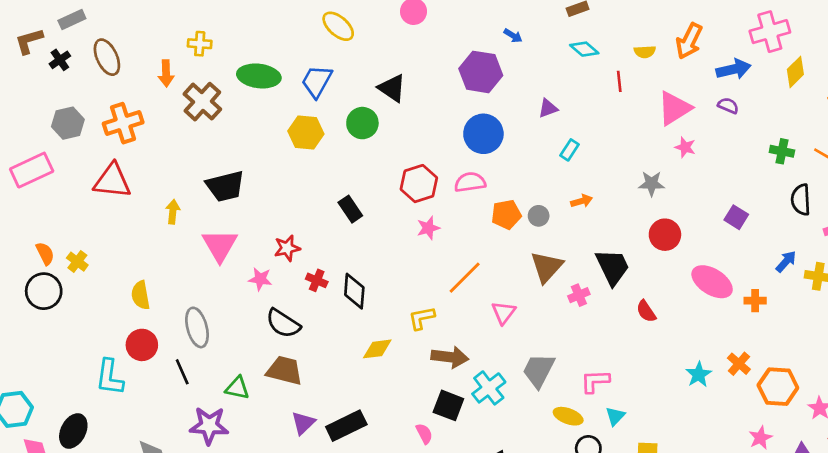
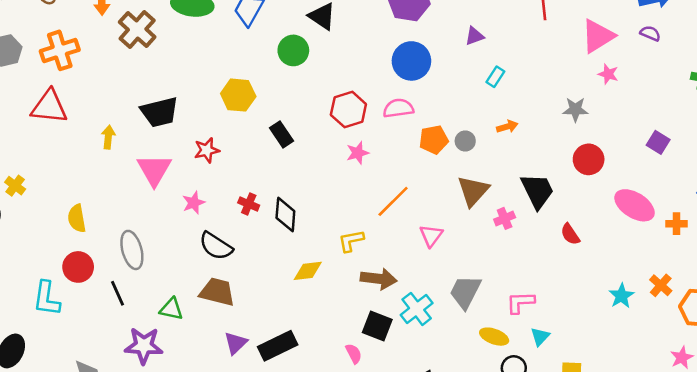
yellow hexagon: (306, 132) -> (238, 95), moved
red star: (287, 248) -> (207, 150), moved
pink star: (260, 279) -> (194, 203), turned -30

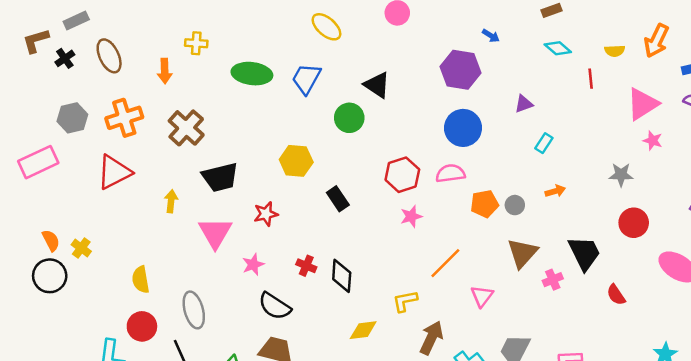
brown cross: (137, 29) -> (186, 128), moved
red triangle: (49, 107) -> (114, 172), turned -33
brown arrow: (379, 279) -> (431, 338), turned -72

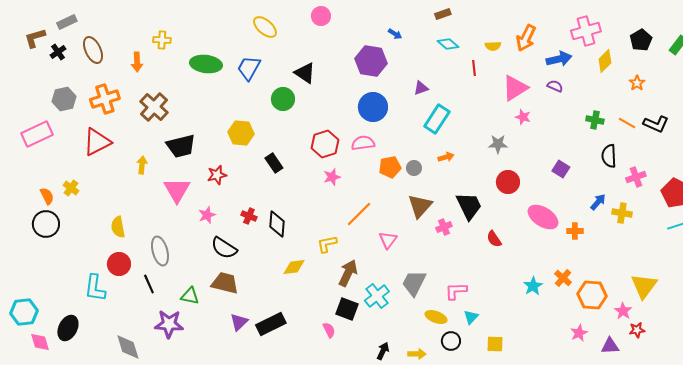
cyan rectangle: (544, 143) -> (437, 119), size x1.8
yellow cross: (81, 248) -> (71, 188), moved

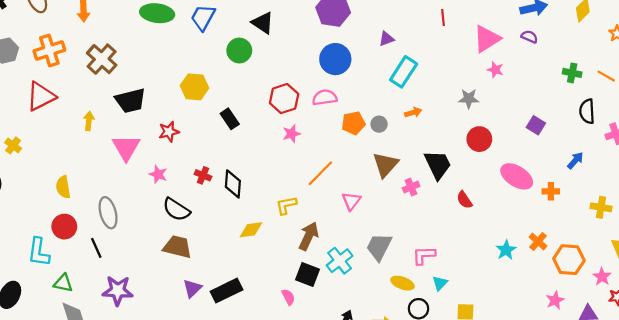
yellow cross: (622, 213) -> (601, 207), moved
pink star: (207, 215) -> (158, 174), turned -30
green triangle: (190, 296) -> (63, 283), moved

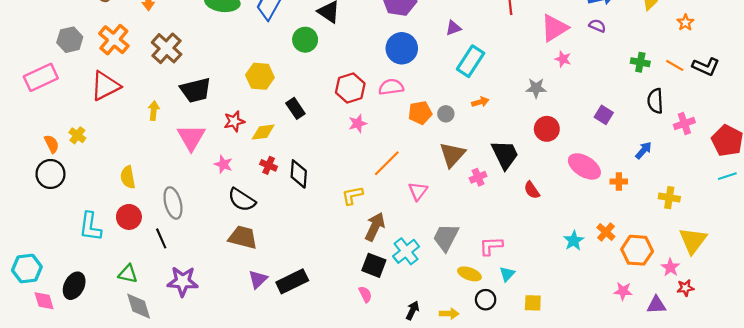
orange cross: (49, 51) -> (114, 40), turned -32
yellow diamond: (251, 230) -> (263, 132), moved
cyan L-shape: (39, 252) -> (90, 227), moved
pink semicircle: (288, 297) -> (365, 294), moved
pink star: (555, 300) -> (623, 291), turned 30

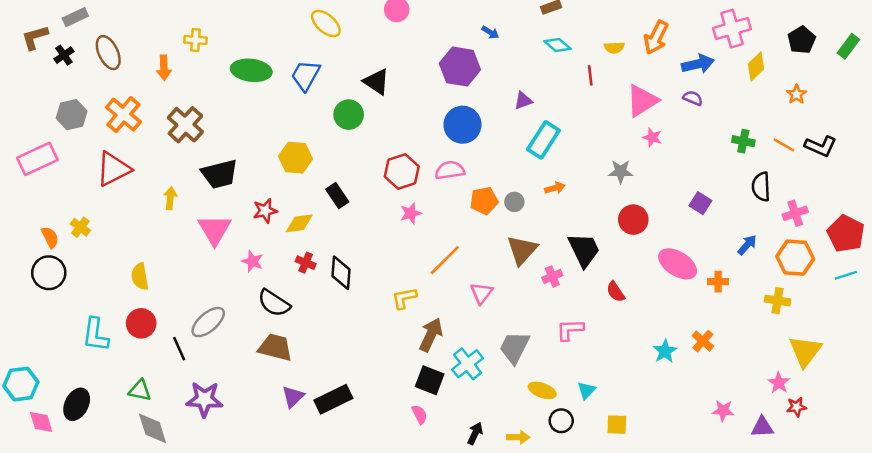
gray ellipse: (173, 203) -> (208, 322), moved, turned 64
pink L-shape: (491, 246) -> (570, 330), moved
orange hexagon: (637, 250) -> (795, 258), moved

